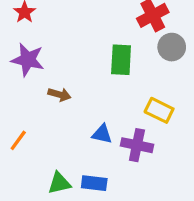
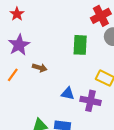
purple star: (28, 60) -> (19, 45), turned 30
orange line: (18, 140) -> (13, 75), moved

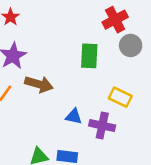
brown arrow: (40, 68) -> (39, 84), size x1.5

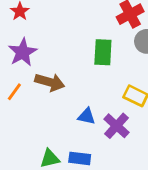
purple cross: (102, 126) -> (116, 126), turned 30

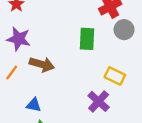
purple star: (23, 52) -> (19, 39), turned -30
blue triangle: (87, 116) -> (34, 105), moved

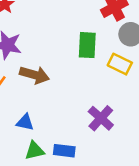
yellow rectangle: (115, 76) -> (120, 64), moved

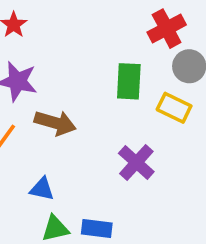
purple cross: (101, 118) -> (136, 162), moved

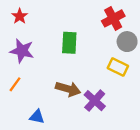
green rectangle: (129, 81) -> (69, 43), moved
brown arrow: (55, 123) -> (68, 89), moved

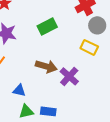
green rectangle: (69, 43) -> (47, 26), turned 60

